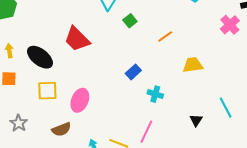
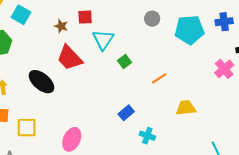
red trapezoid: (77, 39) -> (70, 58), moved
black ellipse: (40, 57) -> (41, 82), moved
yellow square: (47, 91) -> (27, 128), moved

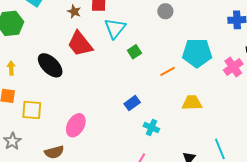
cyan pentagon: (189, 30) -> (197, 53), moved

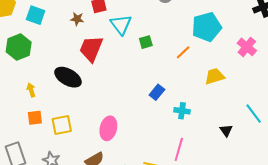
red trapezoid: (80, 44) -> (91, 49), turned 76
green square: (134, 52) -> (146, 42), turned 32
pink cross: (233, 67) -> (247, 47), moved

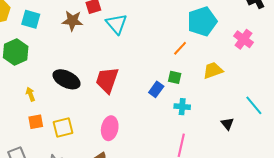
brown star: (77, 19) -> (72, 21), size x1.5
green square: (146, 42) -> (175, 77), moved, turned 32
red trapezoid: (91, 49) -> (107, 80), moved

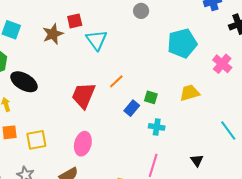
brown star: (72, 21) -> (53, 34), turned -30
orange line: (180, 48) -> (116, 81), moved
black ellipse: (67, 79) -> (24, 82), moved
black triangle: (227, 124) -> (197, 160), moved

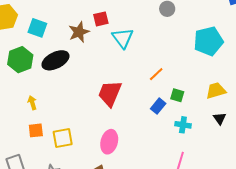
orange line: (116, 81) -> (156, 74), moved
black ellipse: (24, 82) -> (55, 60), moved, turned -56
black triangle: (197, 160) -> (220, 118), moved

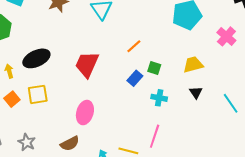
black ellipse: (55, 60) -> (36, 58), moved
orange square: (36, 130) -> (12, 99), turned -35
yellow square: (63, 138) -> (38, 94), moved

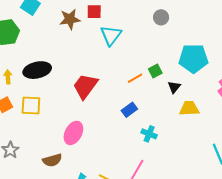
green square: (154, 68) -> (155, 71), moved, turned 32
black triangle: (196, 92) -> (174, 87), moved

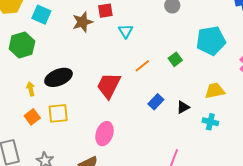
cyan triangle: (111, 35) -> (126, 31), size x0.7
orange line: (135, 78) -> (142, 66), moved
black triangle: (174, 87) -> (183, 107), moved, turned 32
cyan cross: (149, 134) -> (210, 122), moved

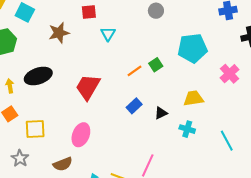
brown star: (83, 22) -> (59, 33), moved
orange line: (142, 66) -> (135, 71), moved
yellow square: (58, 113) -> (35, 129), moved

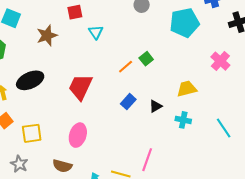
cyan pentagon: (192, 48) -> (184, 23), moved
brown semicircle: (63, 164) -> (62, 166), turned 42

